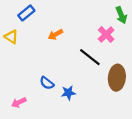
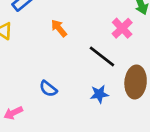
orange arrow: (55, 35) -> (59, 28), turned 80
blue star: (68, 93) -> (99, 94), moved

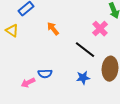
blue semicircle: (48, 89) -> (45, 74), turned -40
pink arrow: (13, 113) -> (28, 83), moved

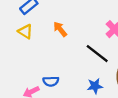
yellow triangle: (12, 31) -> (25, 32), moved

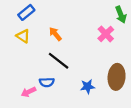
black line: (97, 54) -> (59, 61), moved

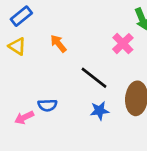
black line: (59, 61) -> (94, 78), moved

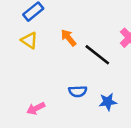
black line: (94, 78) -> (97, 55), moved
blue semicircle: (47, 105) -> (78, 91), moved

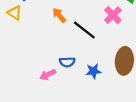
yellow triangle: (29, 40) -> (15, 13), moved
pink arrow: (36, 108) -> (48, 75), moved

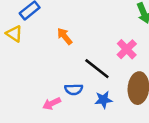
pink cross: (113, 15) -> (127, 49), moved
black line: (84, 30) -> (97, 69), moved

